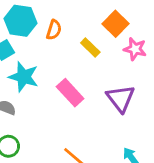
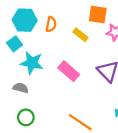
orange square: (116, 24) -> (98, 14), turned -30

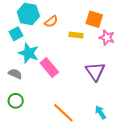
orange semicircle: (51, 24) -> (51, 21), turned 32
yellow rectangle: (80, 35) -> (76, 35), turned -40
pink rectangle: (69, 71) -> (49, 67), moved

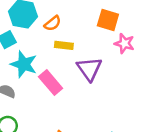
yellow rectangle: (76, 35) -> (64, 45), moved
purple triangle: (95, 71) -> (89, 69), moved

